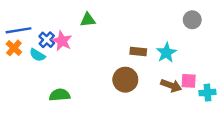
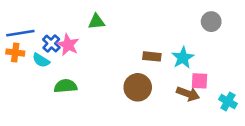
orange cross: (14, 48) -> (15, 53), turned -35
pink square: (189, 81) -> (200, 81), moved
cyan cross: (207, 93) -> (228, 102), turned 35
green semicircle: (60, 95) -> (66, 86), moved

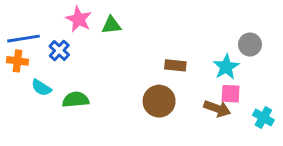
gray circle: (211, 22) -> (250, 44), moved
pink star: (68, 45) -> (79, 19), moved
cyan star: (183, 58) -> (226, 67), moved
cyan semicircle: (41, 60) -> (41, 88), moved

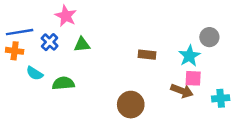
green triangle: (111, 25) -> (82, 45), moved
brown circle: (159, 101) -> (131, 105), moved
cyan cross: (263, 118) -> (221, 98), turned -35

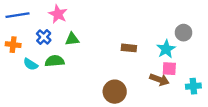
blue line: (20, 32) -> (17, 15), moved
green semicircle: (63, 83) -> (55, 61), moved

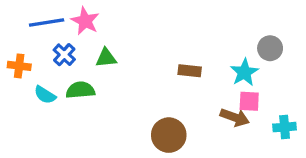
blue line: (17, 15) -> (47, 23), moved

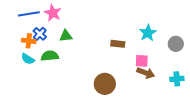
gray circle: (270, 48) -> (176, 44), moved
orange cross: (19, 66) -> (29, 41), moved
cyan star: (244, 72) -> (148, 33), moved
pink square: (249, 101) -> (142, 61), moved

